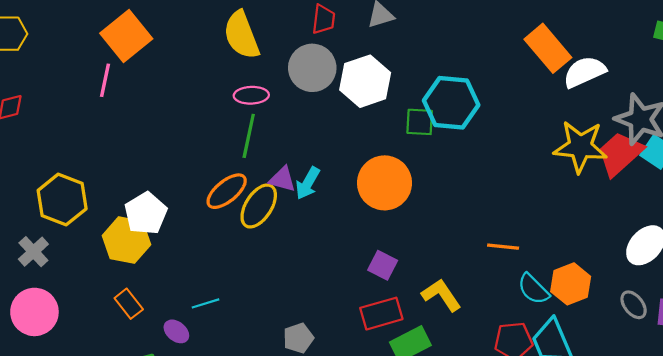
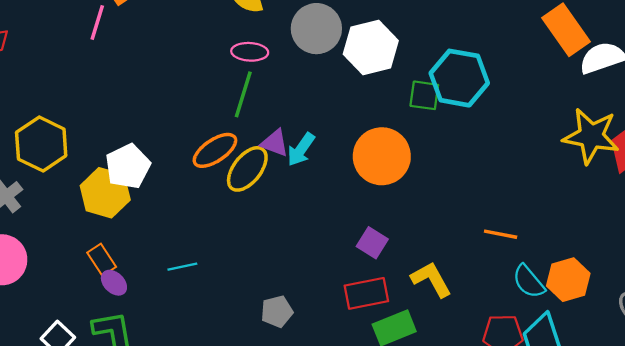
purple ellipse: (176, 331) -> (114, 283), moved

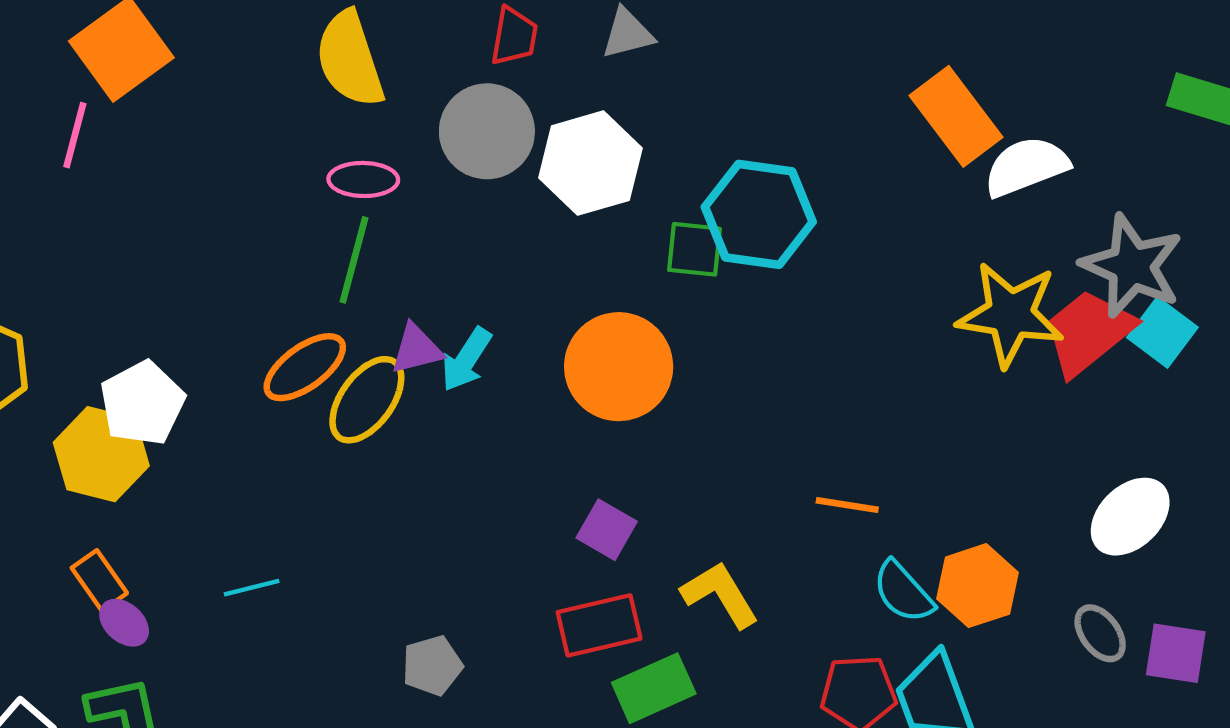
purple triangle: (275, 143) -> (416, 349), turned -32

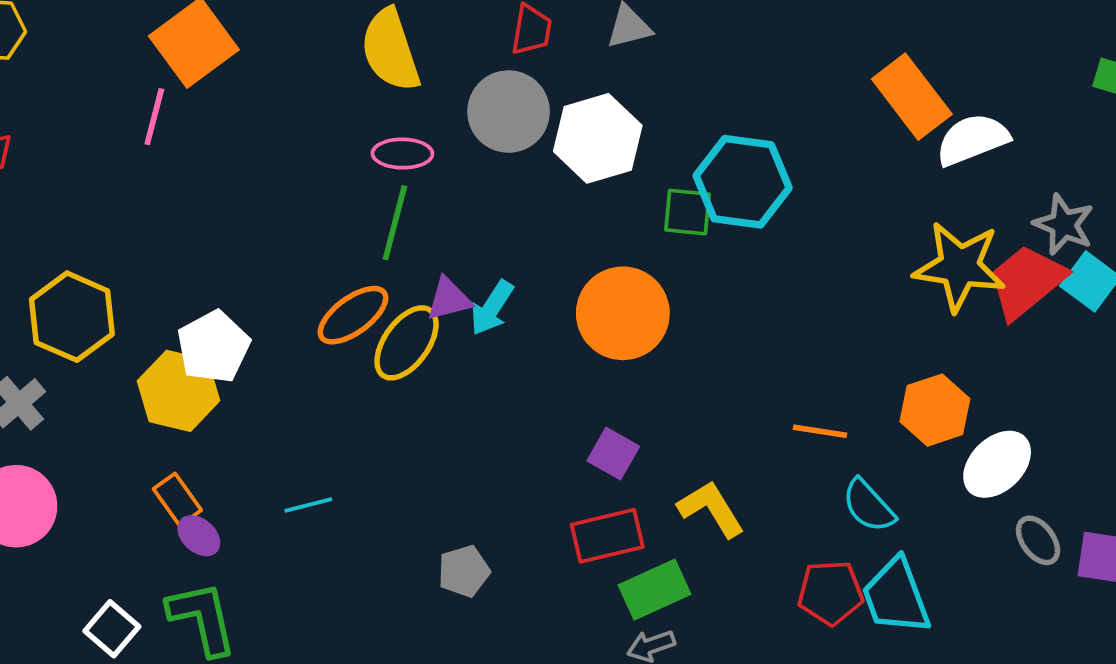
gray star: (1132, 266) -> (1064, 224), size x0.7
white ellipse: (1130, 517) -> (997, 464), moved
orange hexagon: (977, 586) -> (935, 410), moved

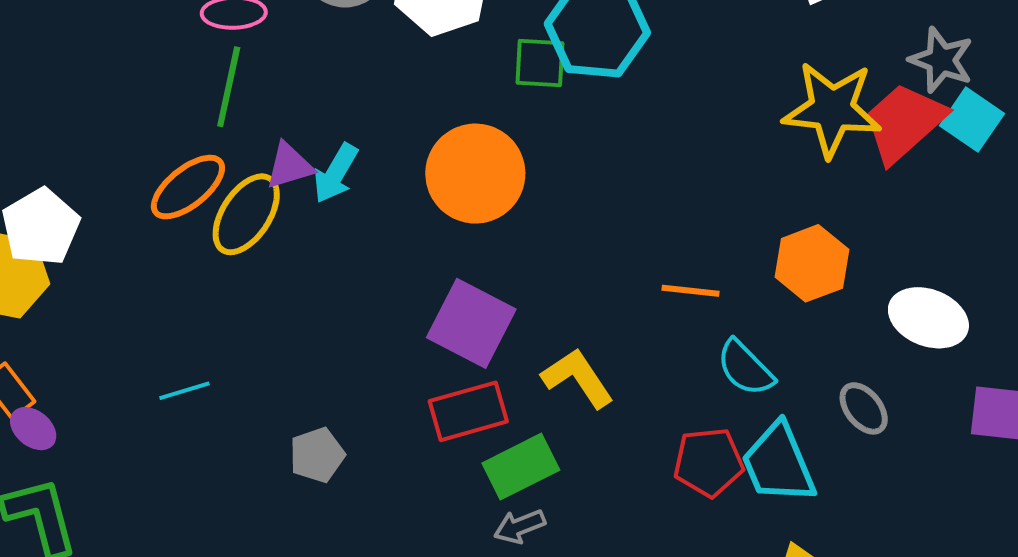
purple square: (613, 454) -> (471, 323), size x1.6
white ellipse: (997, 464) -> (928, 318), moved, turned 68
cyan line: (308, 505) -> (184, 391), moved
gray ellipse: (1038, 540) -> (864, 408), moved

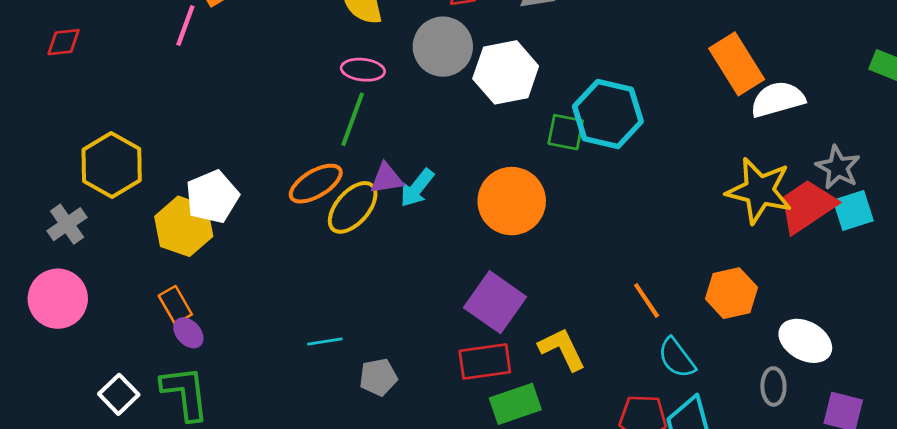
cyan square: (972, 120) -> (853, 211), turned 30
orange line: (690, 291) -> (647, 300), turned 42
cyan line: (184, 391) -> (325, 342), moved
gray ellipse: (864, 408) -> (773, 386), moved, turned 30

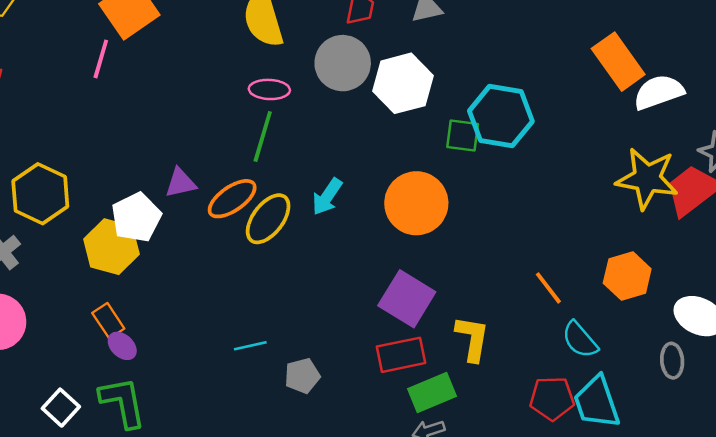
purple triangle: (386, 179) -> (181, 183), moved
yellow L-shape: (562, 349) -> (472, 339), turned 39

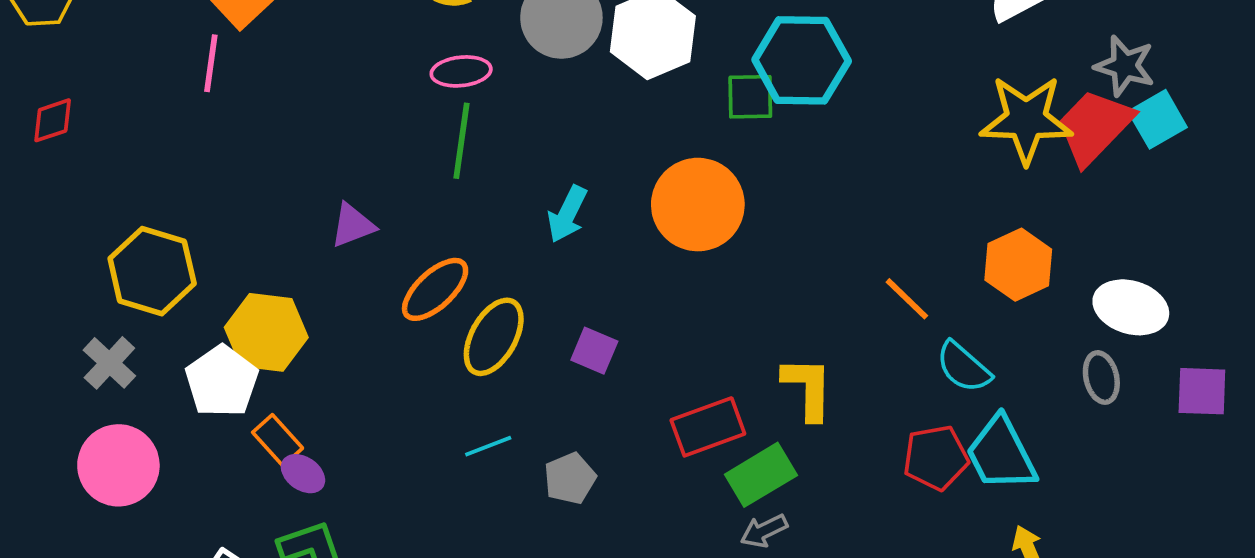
orange ellipse: (232, 199) -> (435, 289), moved
white pentagon: (136, 217) -> (222, 381), moved
yellow ellipse: (268, 219) -> (494, 337), moved
purple square: (407, 299) -> (594, 351), moved, size x0.6

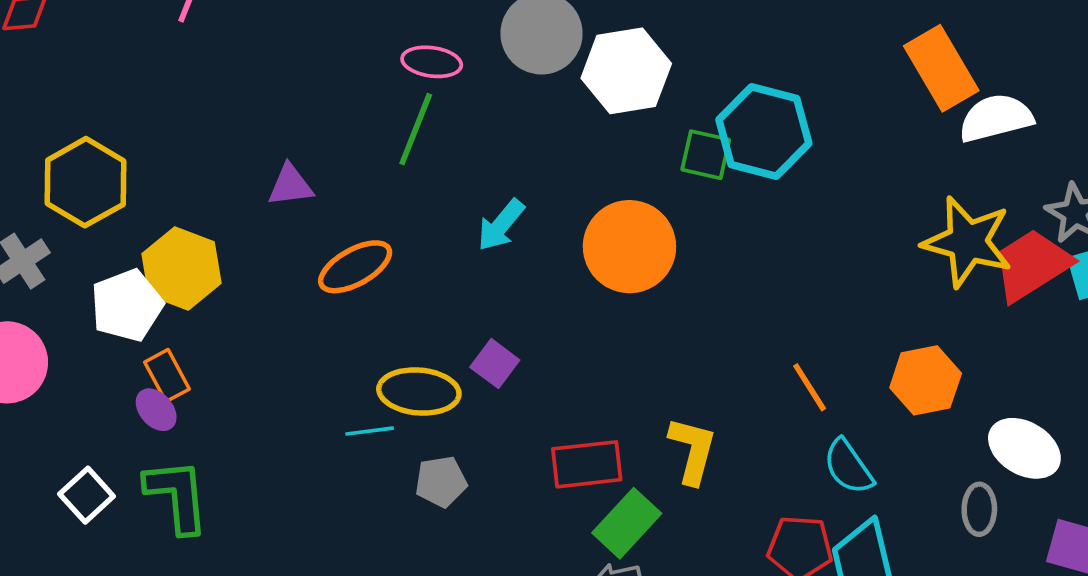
yellow ellipse: (494, 337) -> (419, 391), moved, turned 52
purple ellipse: (303, 474) -> (156, 410), moved
green rectangle: (761, 475) -> (627, 523), turned -30

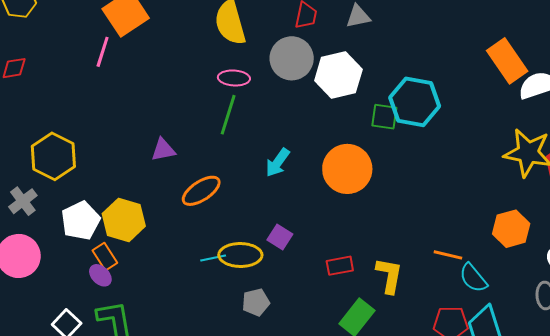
yellow hexagon: (181, 268) -> (124, 220), moved
orange line: (810, 387) -> (448, 255), moved, turned -40
cyan line: (370, 431) -> (213, 258), moved
red rectangle: (587, 464) -> (340, 266), moved, size x0.7

